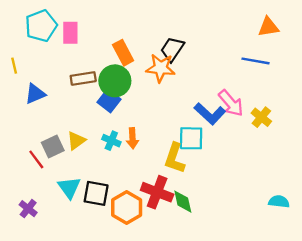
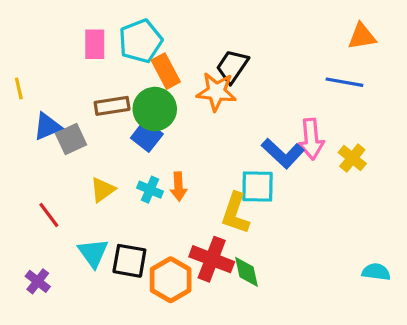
cyan pentagon: (41, 26) -> (141, 41), moved
pink arrow: (231, 103) -> (311, 139), turned 36
gray square: (53, 146) -> (71, 139), moved

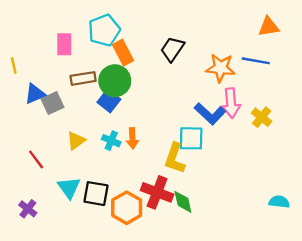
pink rectangle: (95, 44) -> (64, 44), moved
orange star: (216, 92) -> (221, 68), moved

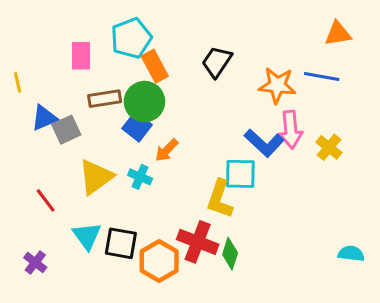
orange arrow: (132, 138) -> (167, 150), moved, turned 48
yellow triangle: (76, 141) -> (96, 177), size x1.5
green diamond: (183, 202) -> (230, 254), turned 30

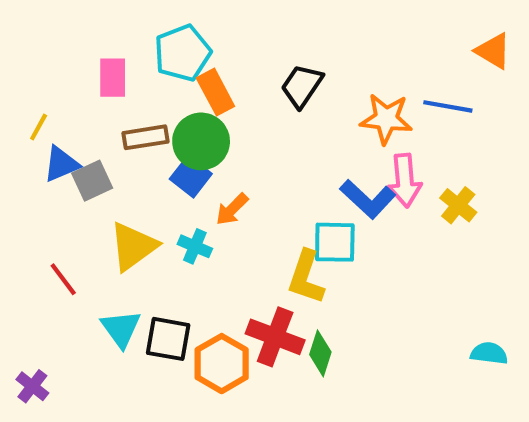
orange triangle: (338, 34) -> (493, 51), moved, turned 40
yellow line: (18, 82) -> (39, 127), moved, turned 42
purple cross: (35, 262) -> (32, 386), moved

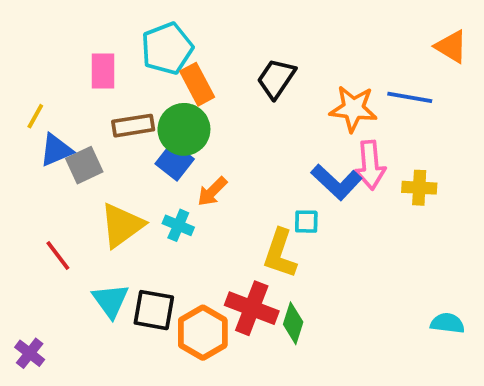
yellow cross: (458, 205) -> (419, 188), turned -36
cyan square: (335, 242) -> (306, 222), size x0.6

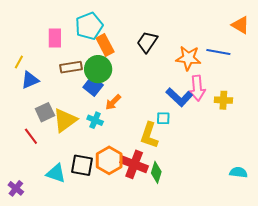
gray square: (84, 165) -> (45, 112), moved
cyan triangle: (111, 301) -> (56, 173), moved, turned -35
orange hexagon: (203, 333) -> (109, 160), moved

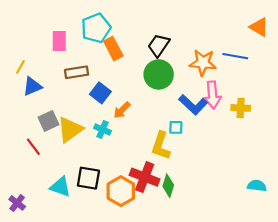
green circle: (98, 69) -> (159, 74), moved
orange hexagon: (109, 160) -> (121, 191), moved

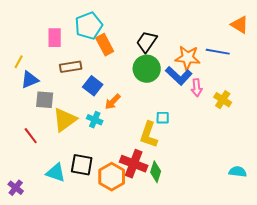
pink arrow: (213, 95) -> (197, 88), size x0.7
blue L-shape: (193, 105) -> (179, 76), moved
yellow cross: (241, 108) -> (223, 100), turned 30
gray square: (48, 121) -> (45, 100), moved, turned 30

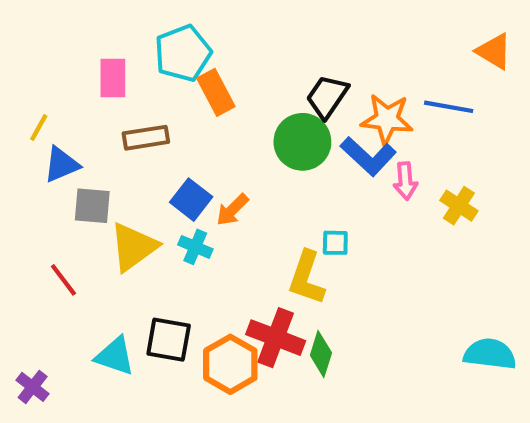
black trapezoid: (147, 42) -> (327, 97), moved
blue square: (93, 86) -> (191, 200), moved
cyan semicircle: (238, 172) -> (490, 354), size x1.4

